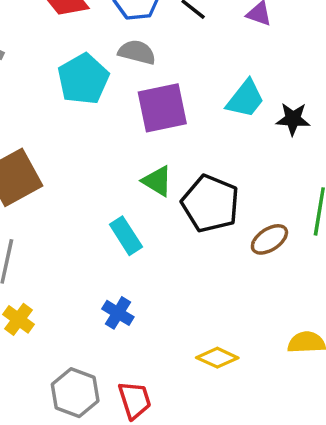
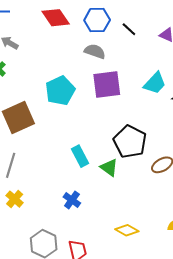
cyan pentagon: (83, 79) -> (60, 91), moved
green triangle: (157, 181) -> (109, 168), moved

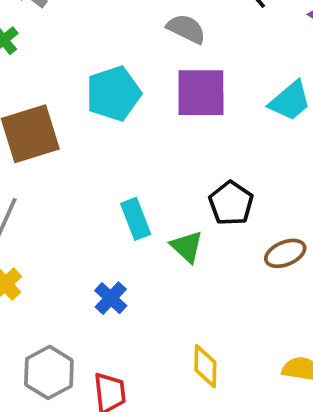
black pentagon: (130, 142) -> (231, 203), size x0.7
yellow diamond: (127, 230) -> (205, 366), turned 55

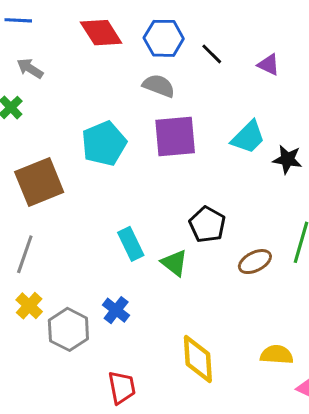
yellow diamond: (205, 366) -> (198, 359), size x1.4
gray hexagon: (49, 372) -> (68, 329), moved

